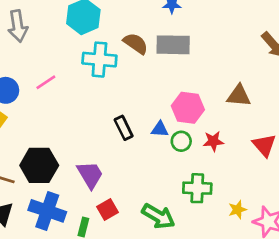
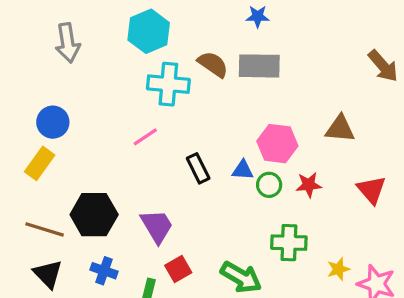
pink line: (46, 82) -> (145, 137), moved
blue cross: (47, 211) -> (104, 271), size x0.6

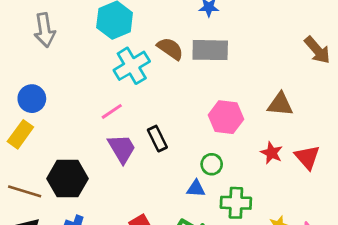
cyan cross: (168, 84) -> (132, 66), turned -36
blue triangle: (243, 170) -> (196, 189), moved
green circle: (269, 185) -> (212, 164), moved
red star: (309, 185) -> (272, 153), moved, turned 30
purple trapezoid: (157, 226) -> (122, 149), moved

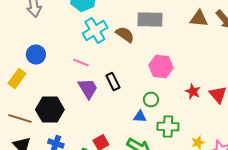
brown semicircle: (170, 49) -> (125, 34), moved
blue circle: (32, 99) -> (36, 54), moved
brown triangle: (280, 104) -> (199, 18), moved
pink line: (112, 111) -> (81, 62), turned 56

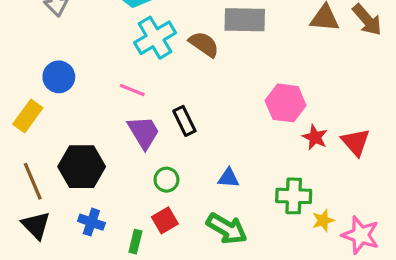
pink hexagon: (161, 66) -> (286, 103), moved
green circle: (151, 100) -> (166, 180), moved
brown line: (20, 118) -> (33, 181), turned 50
green cross: (168, 126) -> (294, 196), moved

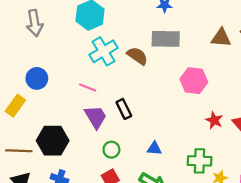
pink hexagon: (286, 103) -> (194, 81), moved
brown line: (33, 181) -> (19, 151), turned -65

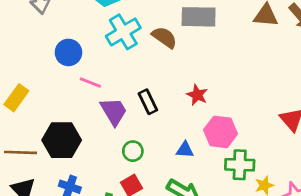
blue circle: (37, 78) -> (68, 52), moved
pink hexagon: (194, 81) -> (221, 132), moved
pink line: (88, 87) -> (90, 83), moved
red star: (214, 120) -> (197, 95), moved

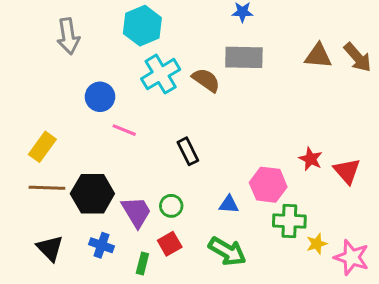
red star: (197, 95) -> (311, 159), moved
purple trapezoid: (114, 111) -> (136, 212), moved
brown line: (21, 152) -> (47, 188), moved

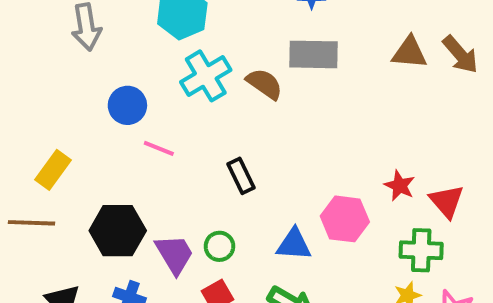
brown line: (47, 188) -> (31, 223), moved
blue triangle: (229, 204) -> (294, 244), size x1.4
green cross: (289, 221) -> (421, 250), moved

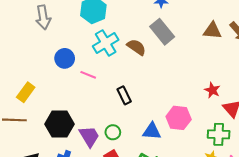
gray rectangle: (313, 54) -> (162, 32), turned 50
pink line: (159, 148) -> (88, 75), moved
red star: (400, 186) -> (212, 90), moved

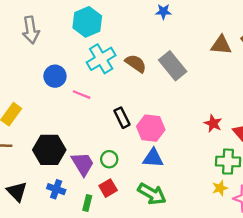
gray rectangle: (162, 32) -> (173, 66), moved
red star: (212, 90) -> (213, 123), moved
pink hexagon: (179, 118) -> (151, 128), moved

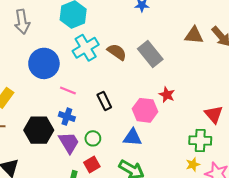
blue circle: (55, 76) -> (44, 63), size x1.5
pink line: (82, 95) -> (68, 91), moved
red star: (213, 123) -> (167, 95), moved
pink hexagon: (151, 128) -> (145, 110), moved
blue cross: (56, 189) -> (67, 117), moved

